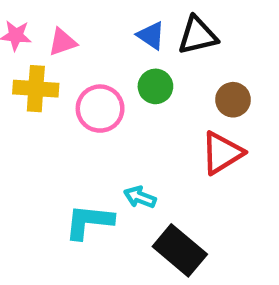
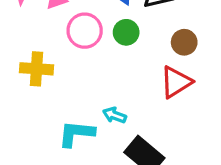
yellow cross: (36, 89) -> (37, 69), moved
pink circle: (100, 109) -> (85, 31), moved

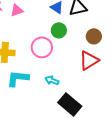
pink circle: (85, 31) -> (42, 47), moved
cyan L-shape: (76, 134) -> (18, 78), moved

